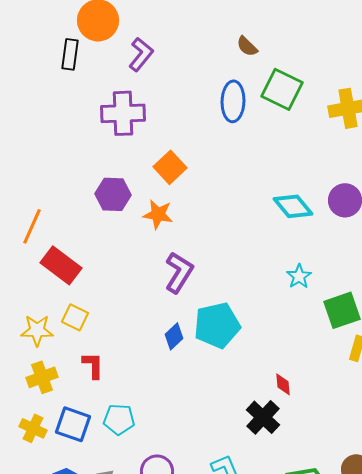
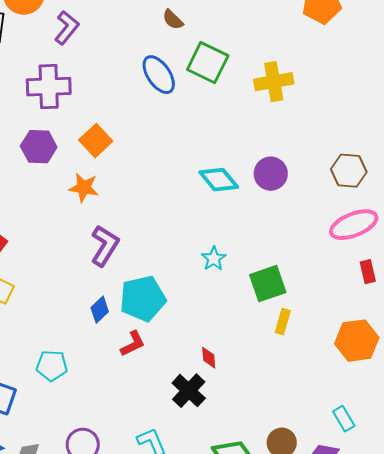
blue ellipse: (233, 101) -> (159, 75), turned -36
purple hexagon: (113, 194) -> (39, 147), moved
cyan star: (299, 276) -> (214, 259), moved
red L-shape: (93, 365) -> (133, 344), moved, turned 64
cyan pentagon: (119, 419) -> (52, 366), moved

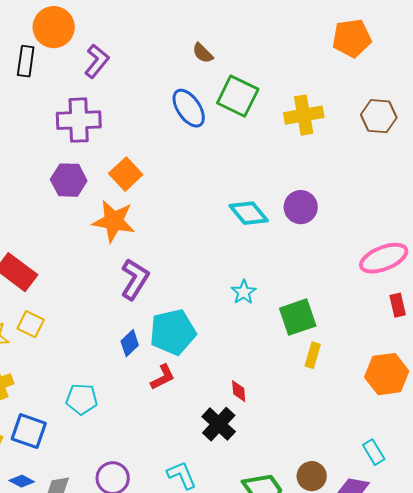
brown hexagon: (349, 171) -> (379, 116), moved
orange star: (84, 188) -> (114, 221), size x1.4

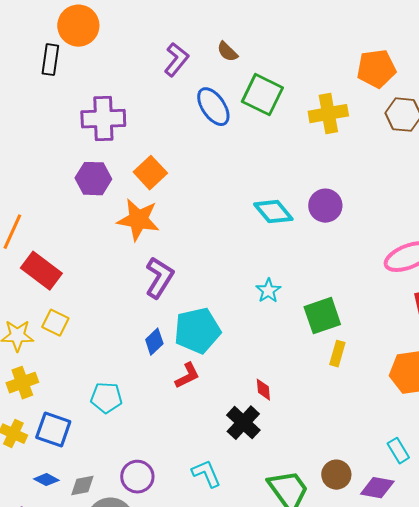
orange pentagon: (352, 38) -> (376, 69), moved
purple L-shape: (97, 61) -> (176, 60), moved

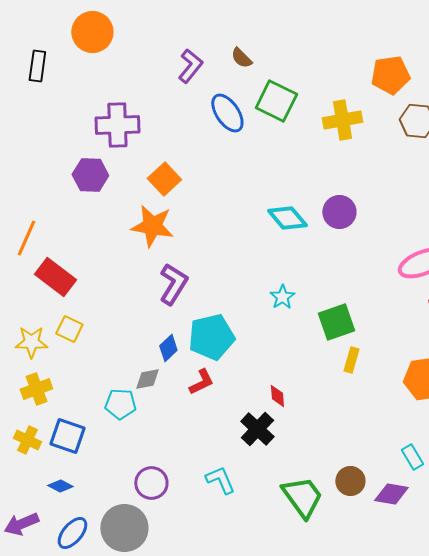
black rectangle: (50, 60) -> (37, 66), moved
purple hexagon: (93, 179) -> (90, 175), moved
gray diamond: (82, 486) -> (147, 379), moved

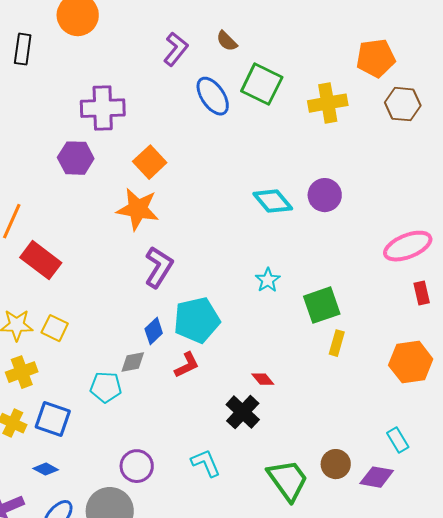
yellow square: (69, 329) -> (55, 328), moved
red diamond: (277, 396) -> (263, 379), turned -35

